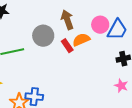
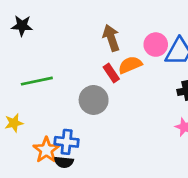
gray circle: (43, 36) -> (94, 100), moved

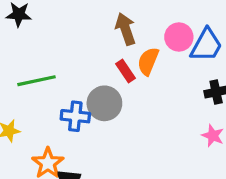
orange semicircle: (130, 65) -> (148, 61), turned -45
blue cross: (67, 142) -> (75, 116), moved

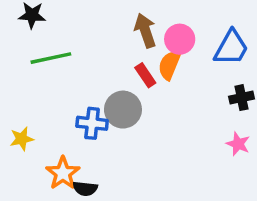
pink circle: (179, 37) -> (180, 39), moved
green line: (37, 81) -> (51, 58), moved

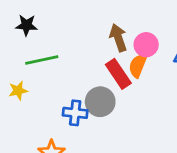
red rectangle: (145, 75) -> (118, 74), size x1.5
yellow star: (22, 139) -> (18, 91), moved

